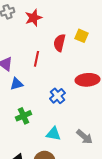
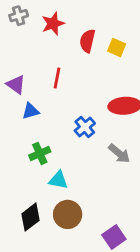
red semicircle: (60, 43) -> (87, 41), moved
cyan triangle: (54, 134) -> (58, 180), moved
gray arrow: (84, 137) -> (119, 153), moved

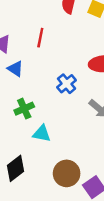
blue triangle: (30, 111) -> (15, 69), turned 49
brown circle: (68, 214) -> (67, 173), moved

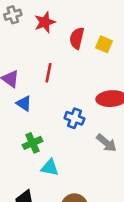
blue cross: (67, 84) -> (74, 118), turned -30

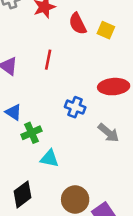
red semicircle: (77, 38) -> (78, 24), turned -40
blue triangle: (24, 104) -> (13, 112), moved

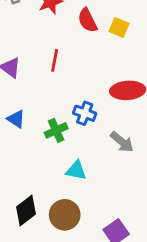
green cross: (31, 133) -> (56, 130), moved
cyan triangle: (49, 158) -> (76, 170), moved
brown circle: (75, 200) -> (65, 215), moved

